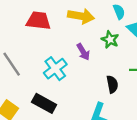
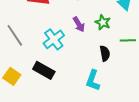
green star: (110, 40) -> (103, 22), moved

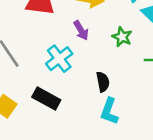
purple arrow: (79, 24) -> (81, 30), moved
black semicircle: (105, 53) -> (103, 82), moved

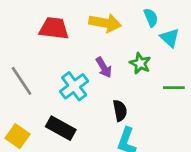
purple arrow: (81, 30) -> (104, 67), moved

